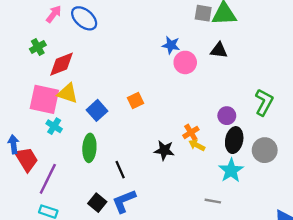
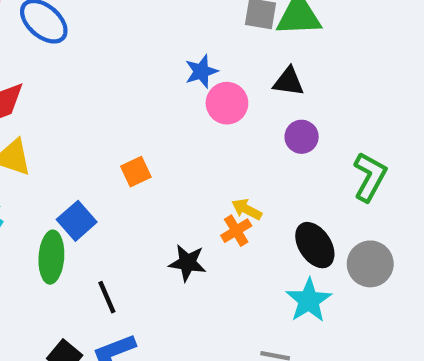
blue star: (171, 45) -> (201, 71), turned -30
blue square: (97, 110) -> (77, 221), moved
purple circle: (227, 116) -> (302, 137), moved
black ellipse: (234, 140) -> (315, 245), turned -45
yellow arrow: (197, 145) -> (247, 209), moved

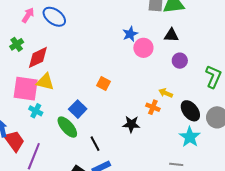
orange square: (136, 172) -> (104, 84), turned -32
yellow arrow: (247, 209) -> (166, 93), moved
orange cross: (236, 231) -> (153, 107), turned -32
green ellipse: (51, 257) -> (67, 127), turned -40

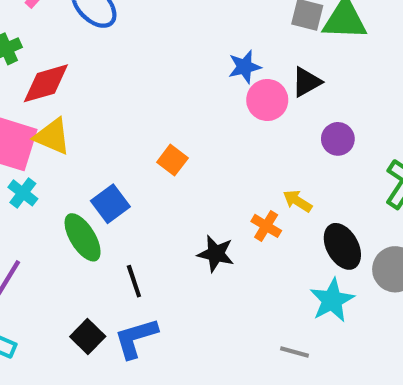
black triangle: (171, 35) -> (306, 82), moved, turned -42

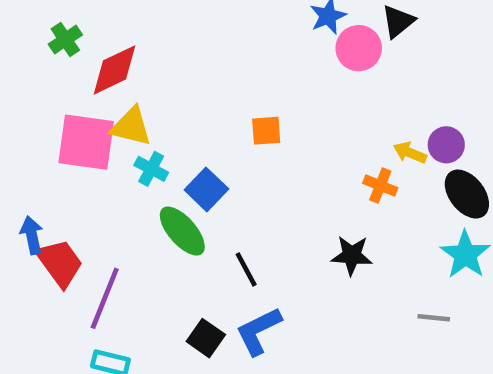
purple circle: (338, 139) -> (446, 145), moved
orange square: (172, 160) -> (266, 131), turned -32
cyan cross: (23, 193) -> (151, 169), moved
black star: (216, 254) -> (352, 255), moved

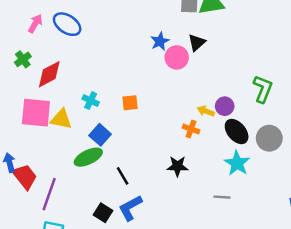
yellow triangle: (131, 126) -> (61, 119), moved
cyan cross: (151, 169) -> (91, 101), moved
green ellipse: (182, 231) -> (88, 157), turned -72

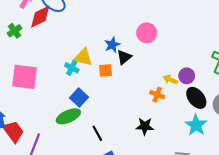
blue star: (160, 41) -> (112, 45), moved
black triangle: (197, 43) -> (124, 57), moved
red diamond: (49, 74) -> (40, 17), moved
yellow triangle: (61, 119) -> (83, 57), moved

